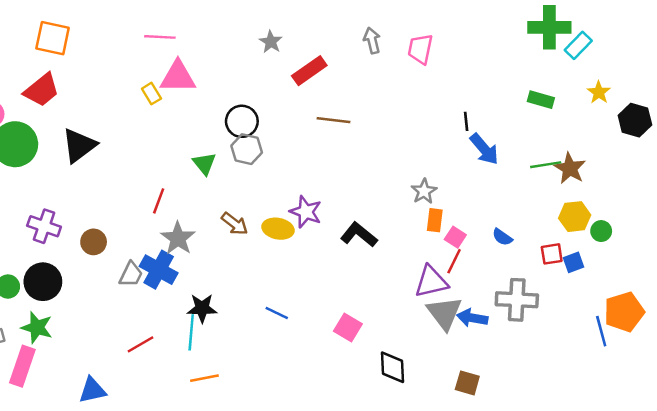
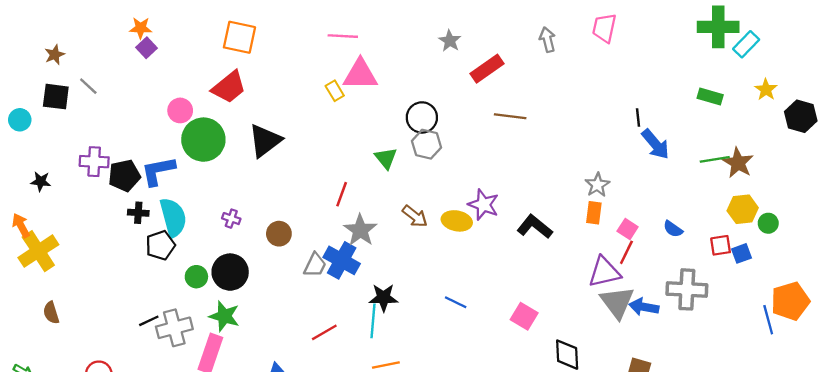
pink trapezoid: (420, 49) -> (604, 28), moved
orange rectangle: (435, 220) -> (594, 213), moved
purple cross: (44, 226) -> (231, 219), size x0.6

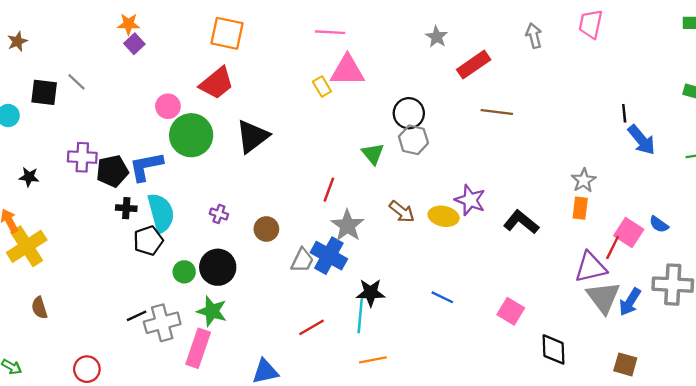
brown star: (55, 55) -> (17, 41), moved
pink square: (628, 229) -> (629, 232), moved, size x1.4
blue arrow: (644, 307) -> (630, 302), turned -68

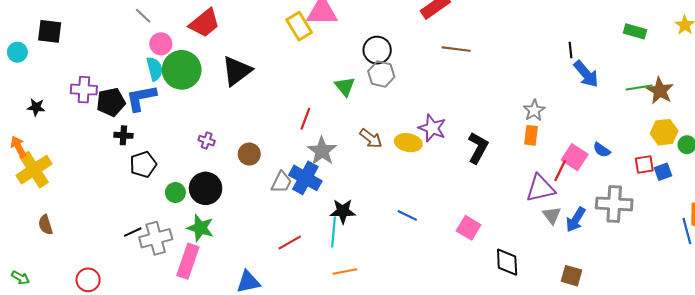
gray line: (76, 82) -> (143, 16), moved
yellow rectangle: (322, 87) -> (299, 26), size x1.5
cyan semicircle: (161, 213) -> (155, 69), moved, size x0.7
black L-shape: (521, 222) -> (478, 148), turned 80
gray triangle: (603, 297) -> (552, 215), size x0.6

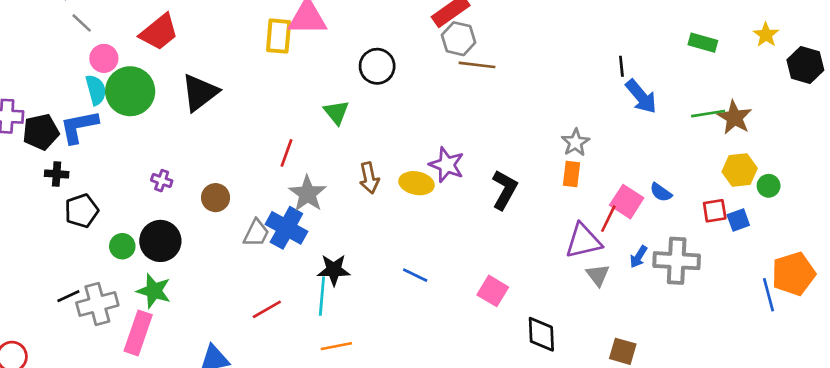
yellow rectangle: (299, 26) -> (279, 36), turned 36
gray hexagon: (381, 74) -> (459, 39), moved
brown arrow: (371, 138) -> (369, 178), turned 40
blue arrow: (576, 220) -> (639, 257), moved, size x0.7

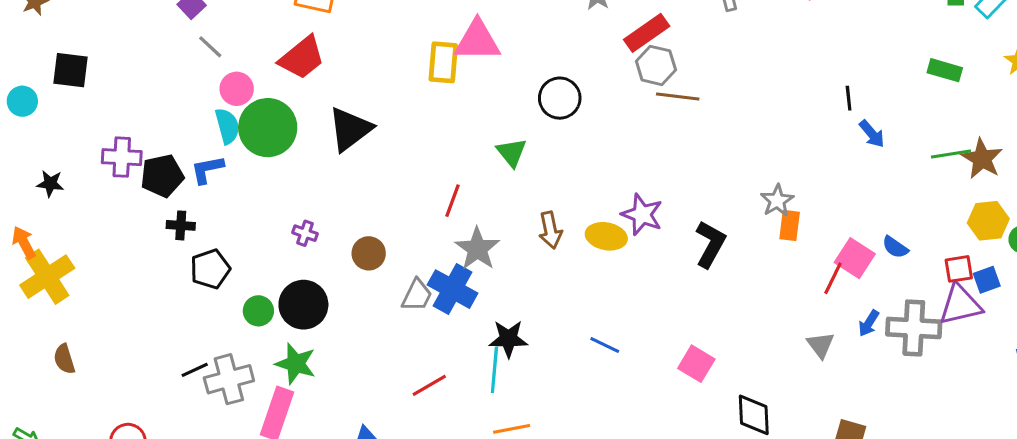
blue arrow: (641, 96) -> (872, 134), size x0.7
blue L-shape: (79, 127) -> (207, 170), size x0.7
gray star: (575, 142) -> (777, 201), moved
purple triangle: (583, 241) -> (960, 305), moved

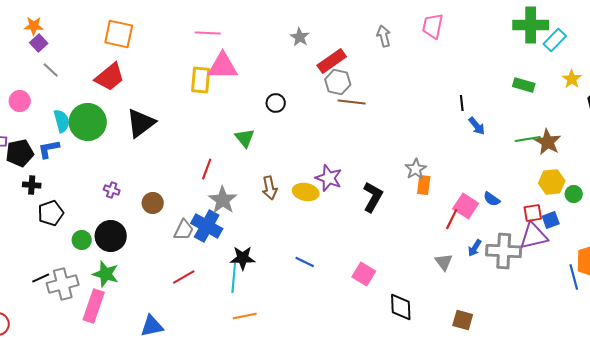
pink circle: (237, 89) -> (20, 101), moved
black circle: (560, 98) -> (276, 103), size x0.7
red line: (429, 385) -> (184, 277), moved

